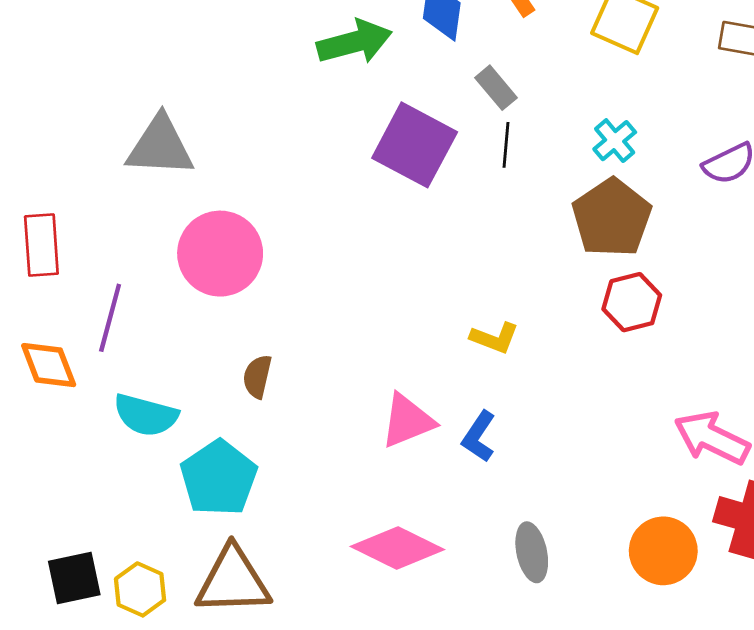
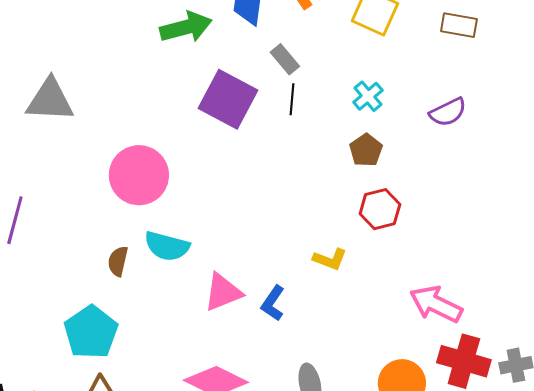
brown pentagon: (612, 218) -> (366, 150), size x0.6
pink circle: (220, 254) -> (139, 175), moved
yellow L-shape: (495, 338) -> (330, 259), moved
cyan semicircle: (146, 415) -> (167, 246), moved

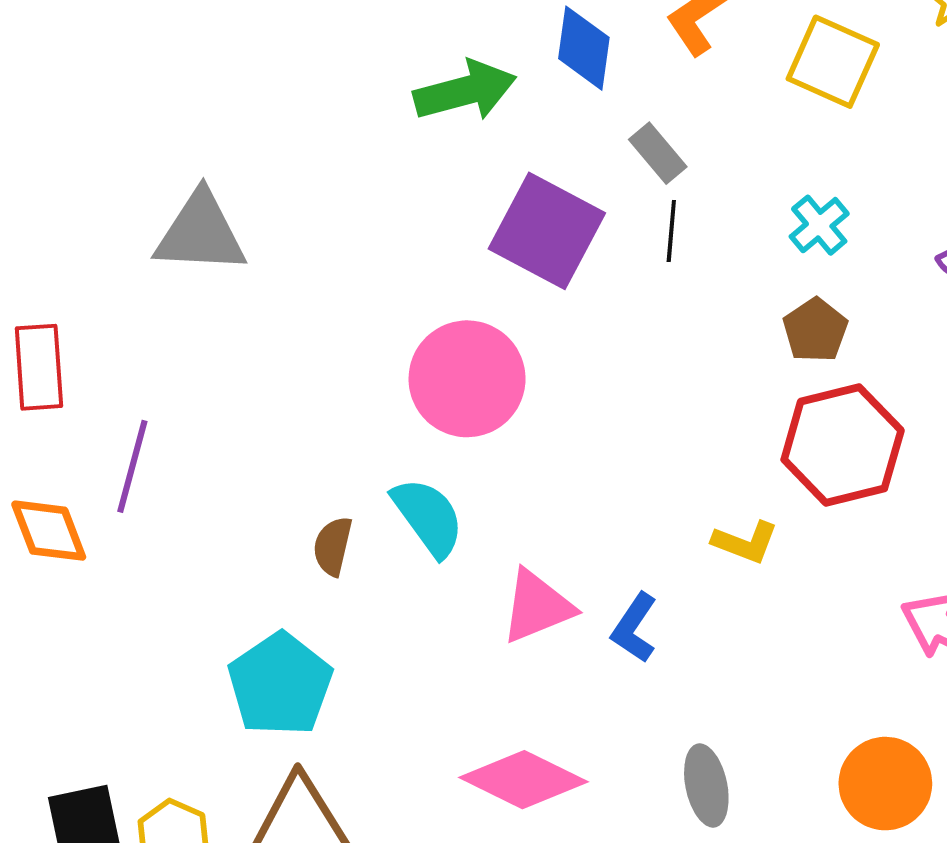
pink circle: (139, 175) -> (467, 379), moved
red hexagon: (380, 209) -> (843, 445), size x1.5
cyan semicircle: (167, 246) -> (428, 517), turned -141

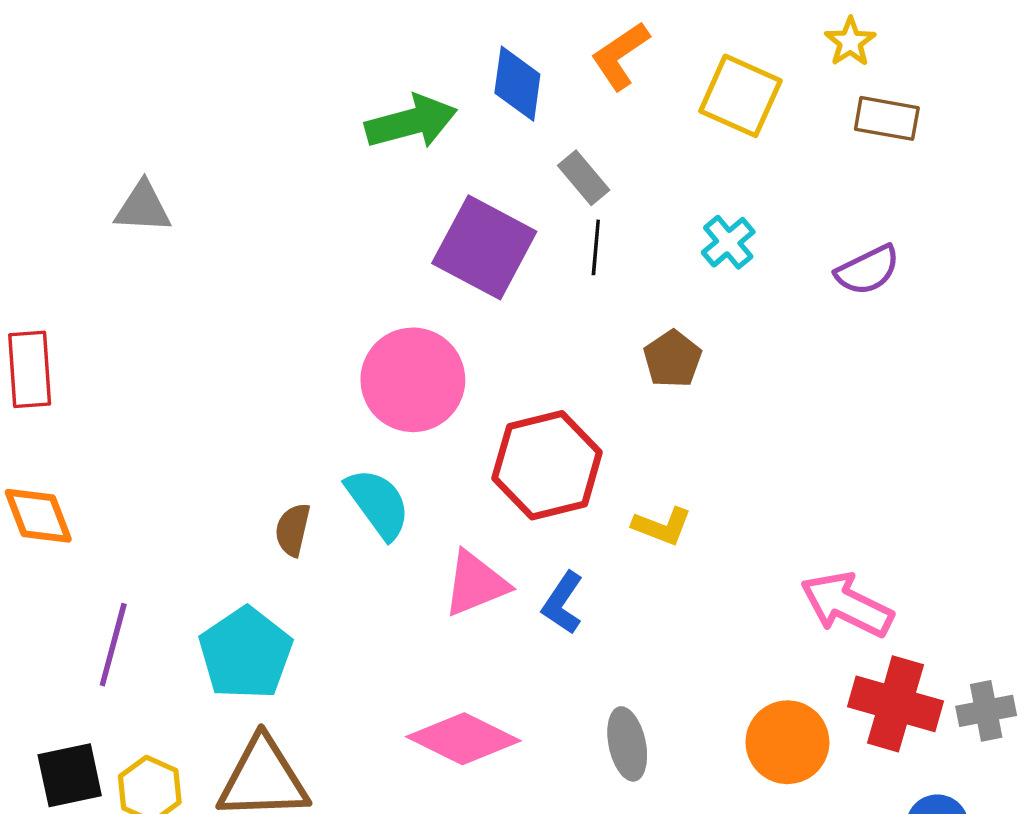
gray triangle: (200, 233) -> (143, 207), moved, size x0.7
brown pentagon: (815, 330) -> (672, 359), moved
red hexagon: (843, 445) -> (547, 465), moved
purple line: (132, 466) -> (113, 645), moved

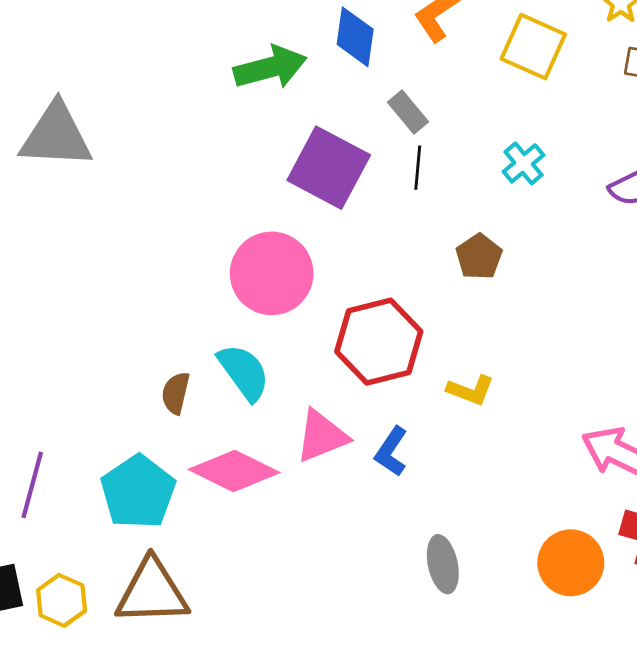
gray triangle: (143, 207) -> (56, 136), size x1.6
pink diamond: (463, 739) -> (234, 471), moved

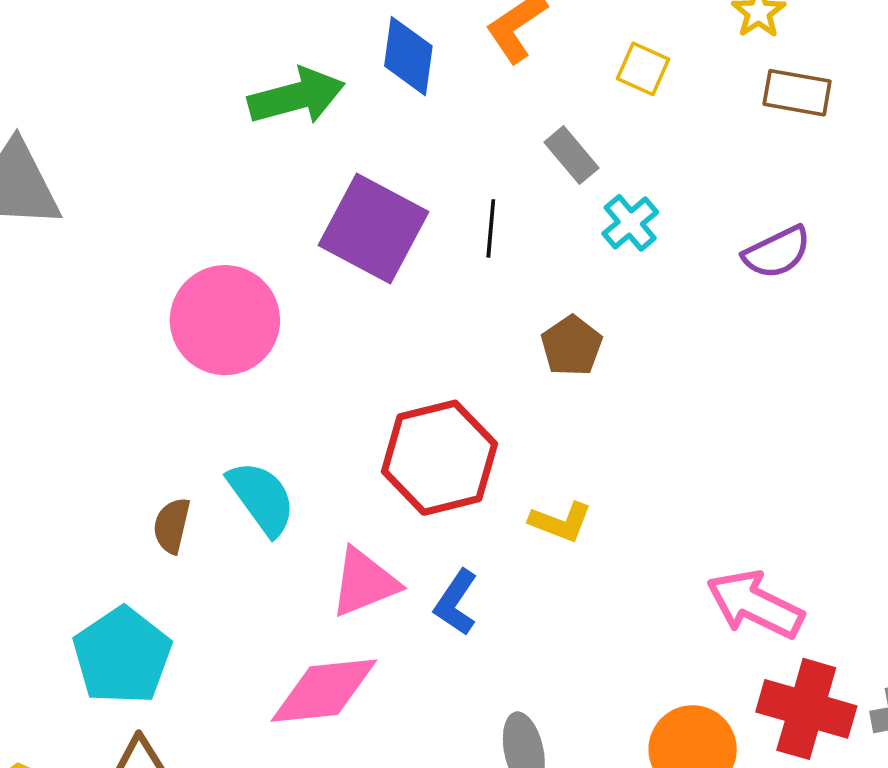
yellow square: (533, 47) -> (643, 69), size x0.6
gray rectangle: (408, 112) -> (572, 155), moved
pink circle: (272, 273) -> (225, 320), moved
pink diamond: (234, 471) -> (324, 691), moved, turned -32

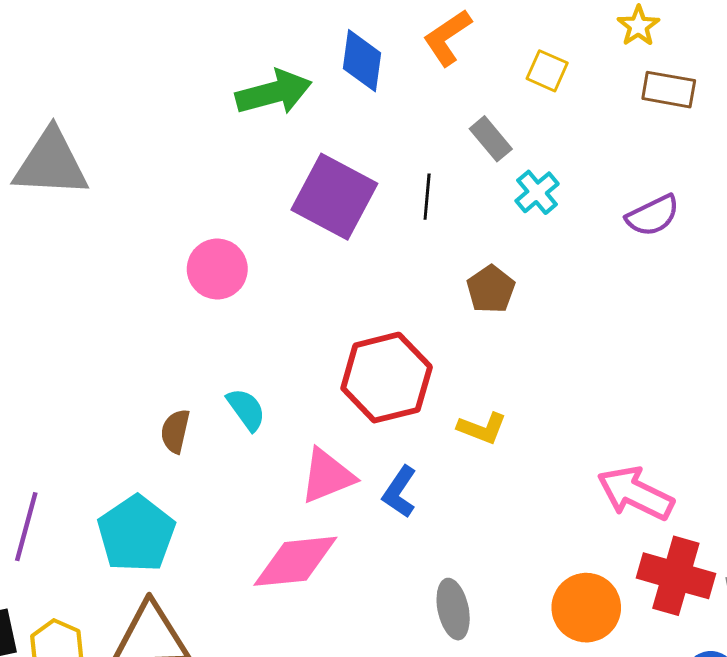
pink circle: (225, 320) -> (217, 269), size x0.7
cyan semicircle: (262, 498) -> (246, 409), size x0.7

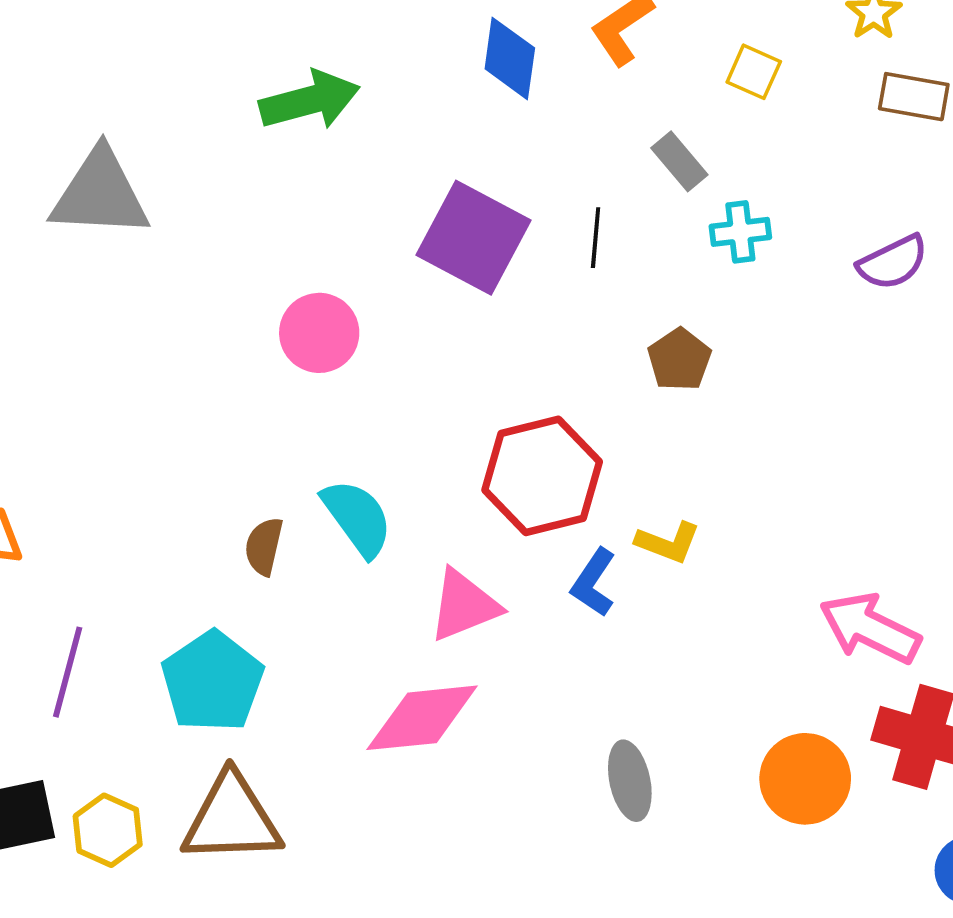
green arrow: (274, 92) -> (310, 100), moved
cyan cross: (537, 192) -> (740, 232), turned 33
cyan semicircle: (246, 409) -> (357, 518), size x1.4
blue L-shape: (400, 492) -> (594, 583), moved

